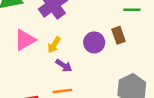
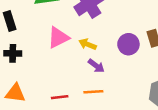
yellow arrow: (54, 45) -> (88, 44), turned 77

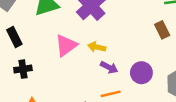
purple circle: (128, 44) -> (141, 73), moved

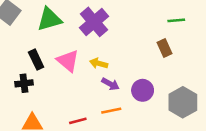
black rectangle: (14, 37) -> (36, 60), moved
pink triangle: (66, 45) -> (68, 61), turned -45

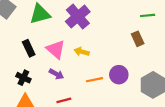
black cross: (24, 83) -> (23, 78), moved, turned 32
purple arrow: (110, 84) -> (56, 74), moved
orange line: (111, 111) -> (95, 80), moved

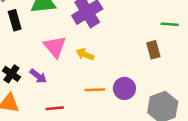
black rectangle: (29, 48) -> (15, 20), moved
purple arrow: (56, 74) -> (38, 76), moved

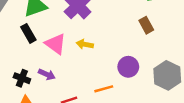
black rectangle: (15, 20) -> (28, 33), moved
orange line: (95, 90) -> (104, 89), moved

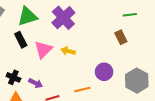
pink triangle: (56, 44) -> (43, 50), turned 36
purple arrow: (47, 74) -> (36, 83), moved

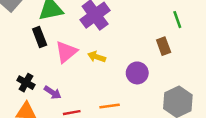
green line: (130, 15) -> (177, 20), turned 72
purple circle: (104, 72) -> (137, 73), moved

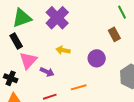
pink triangle: (66, 52) -> (28, 61), moved
purple arrow: (53, 93) -> (47, 72), moved

